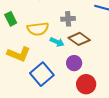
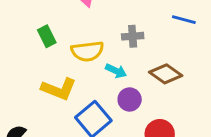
brown diamond: (79, 39) -> (166, 74), moved
purple circle: (74, 63) -> (130, 99), moved

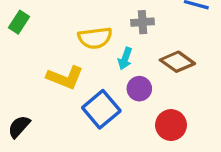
green rectangle: (47, 36) -> (19, 22), moved, turned 60
cyan arrow: (116, 71) -> (125, 59), turned 85

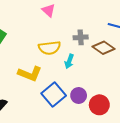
brown diamond: (177, 62) -> (103, 48), moved
purple circle: (139, 89) -> (79, 95), moved

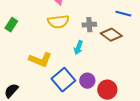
yellow semicircle: (49, 48) -> (58, 22), moved

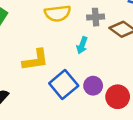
yellow L-shape: (40, 60) -> (35, 60), turned -30

